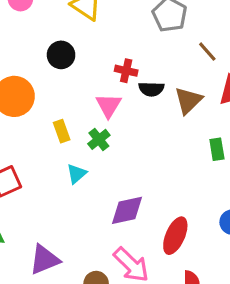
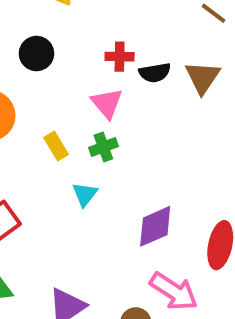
green cross: (99, 139) -> (103, 147), turned 30

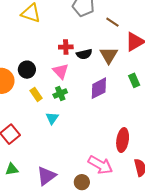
black circle: (36, 54) -> (27, 70), moved
purple diamond: (155, 226) -> (99, 88), moved

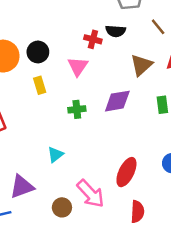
black semicircle: (84, 54) -> (116, 31), moved
green cross: (60, 93) -> (77, 109), moved
cyan triangle: (52, 118) -> (55, 155), moved

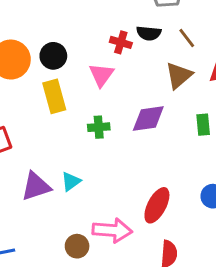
brown line: (158, 27) -> (187, 38), moved
yellow rectangle: (40, 85) -> (54, 96), size x1.5
purple triangle: (22, 187) -> (36, 186), moved
pink arrow: (90, 194) -> (112, 230), turned -44

